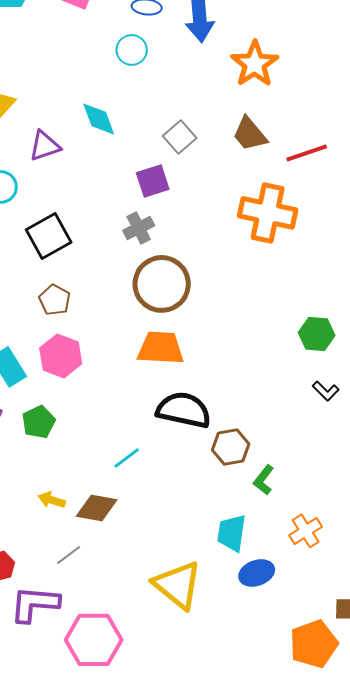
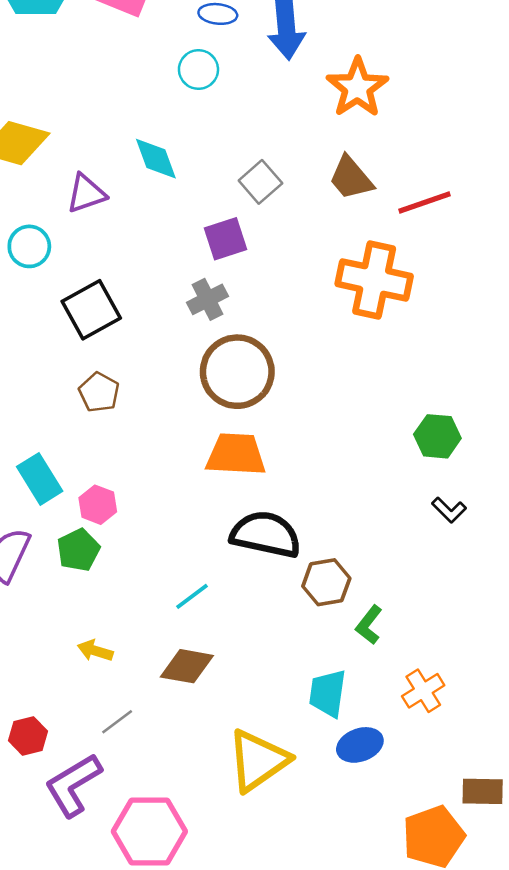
pink hexagon: (61, 356) -> (98, 505), moved, size x0.7
brown diamond: (97, 508) -> (187, 666), moved
yellow triangle: (178, 585) -> (258, 760), turned 46
purple L-shape: (35, 604) -> (73, 785), turned -36

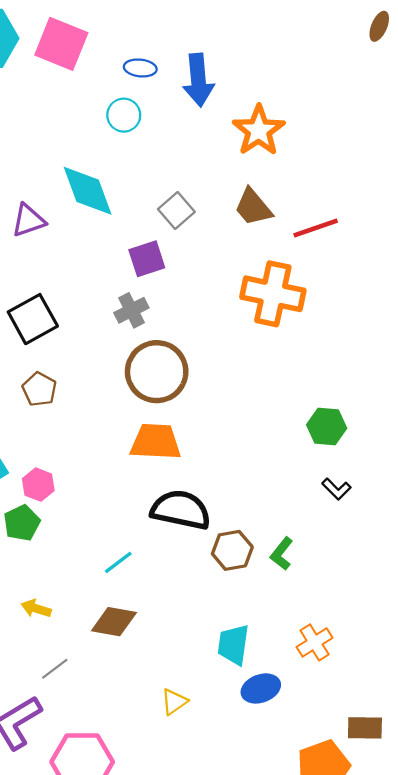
cyan diamond: (156, 159) -> (88, 191), size x1.4
green L-shape: (369, 625) -> (282, 554), moved
yellow triangle: (258, 760) -> (174, 702), size x0.5

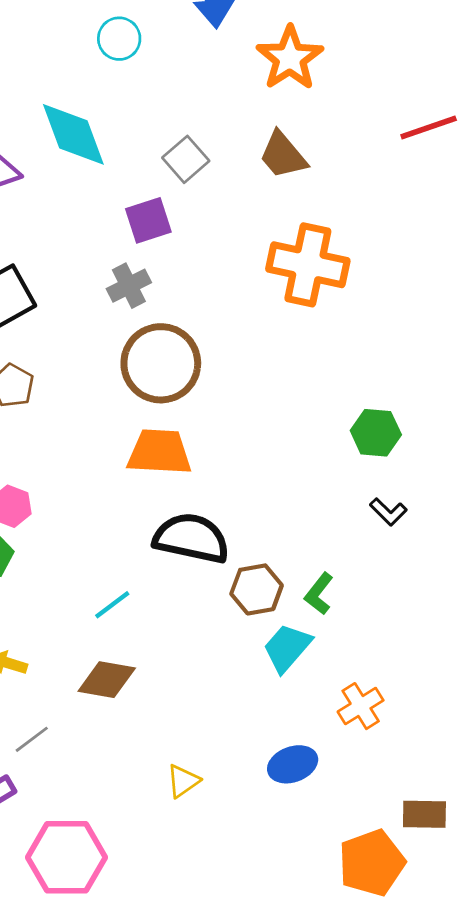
red line: (316, 228) -> (429, 127), moved
cyan trapezoid: (233, 645) -> (287, 648), moved, turned 33

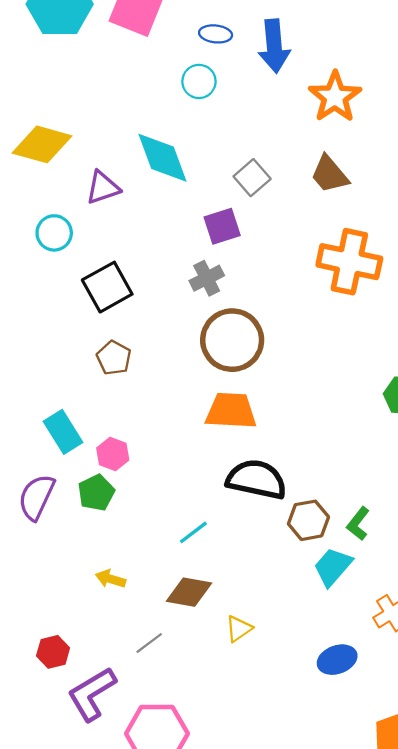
gray line: (32, 739) -> (149, 643), moved
yellow triangle: (183, 781) -> (239, 629), moved

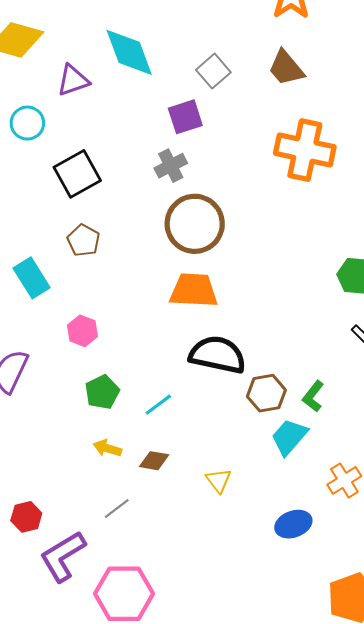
cyan rectangle: (63, 432) -> (32, 278), moved
green pentagon: (96, 493) -> (102, 392), moved
yellow arrow: (111, 579) -> (107, 448), moved
brown diamond: (189, 592) -> (154, 461), size x0.7
yellow triangle: (239, 629) -> (219, 480), moved, turned -32

